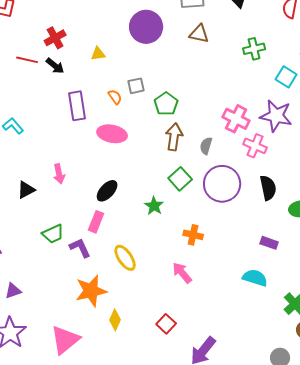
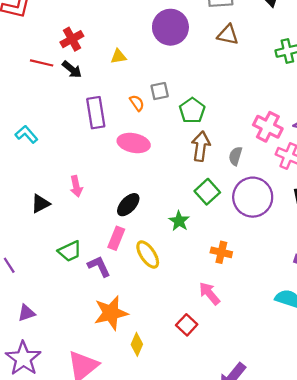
yellow ellipse: (125, 258) -> (148, 254), moved
red square: (166, 324) -> (187, 325), moved

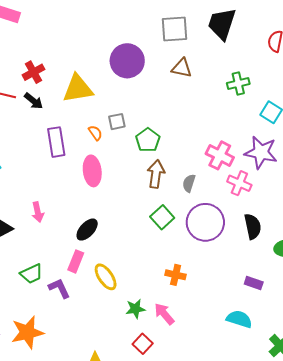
yellow triangle: (118, 56) -> (78, 89), size x2.0
pink ellipse: (134, 143) -> (92, 171), turned 72
green star: (179, 221) -> (135, 309), moved, turned 30
orange star: (111, 313) -> (27, 332), moved

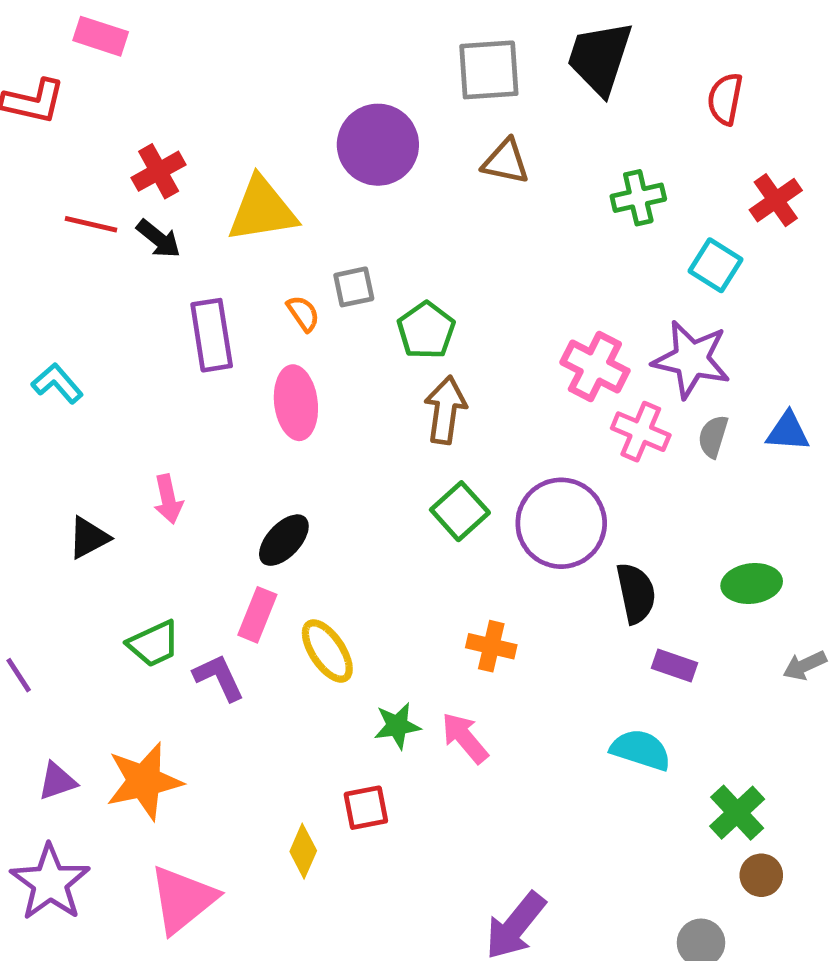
gray semicircle: (189, 183) -> (713, 436), moved
black semicircle: (253, 226) -> (636, 593), moved
red square: (143, 344) -> (366, 808), moved, turned 36

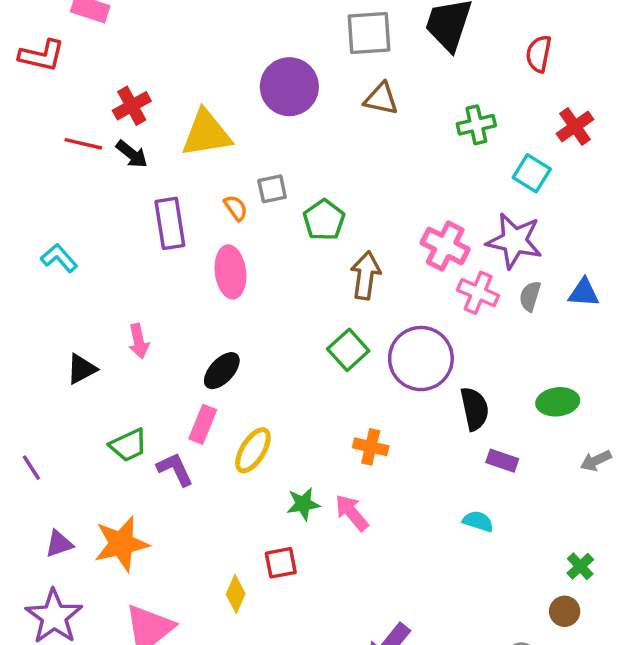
brown arrow: (445, 410) -> (366, 275), moved
yellow ellipse: (327, 651) -> (253, 450), turned 66
cyan semicircle: (641, 750) -> (478, 521), size x0.7
green cross: (737, 813) -> (580, 566), moved, size x0.7

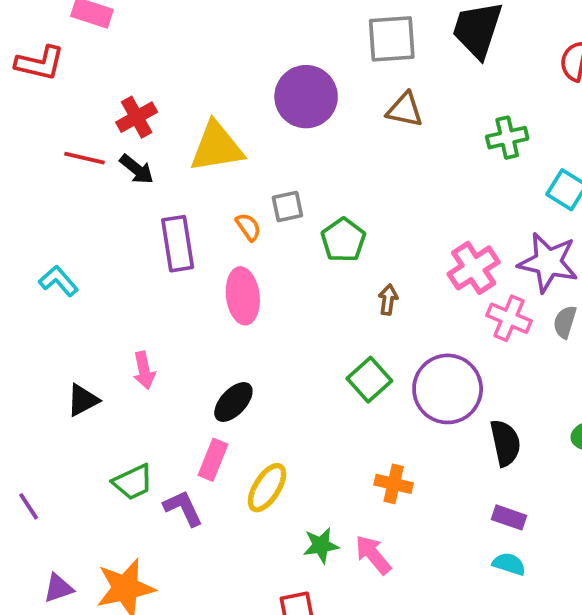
pink cross: (445, 246) -> (474, 268), turned 30
brown arrow: (366, 275) -> (388, 300), size x0.6
purple rectangle: (502, 461) -> (509, 517), moved

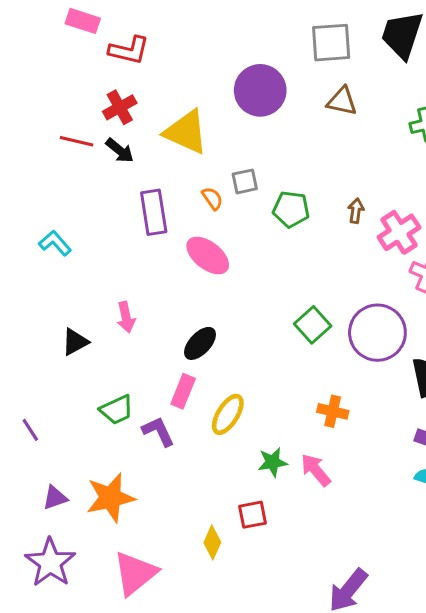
red L-shape: (40, 63) -> (129, 50), moved
yellow triangle: (217, 147) -> (186, 132), turned 33
green pentagon: (343, 240) -> (291, 209), turned -30
pink ellipse: (243, 296) -> (208, 255), turned -45
brown arrow: (388, 300) -> (356, 211), moved

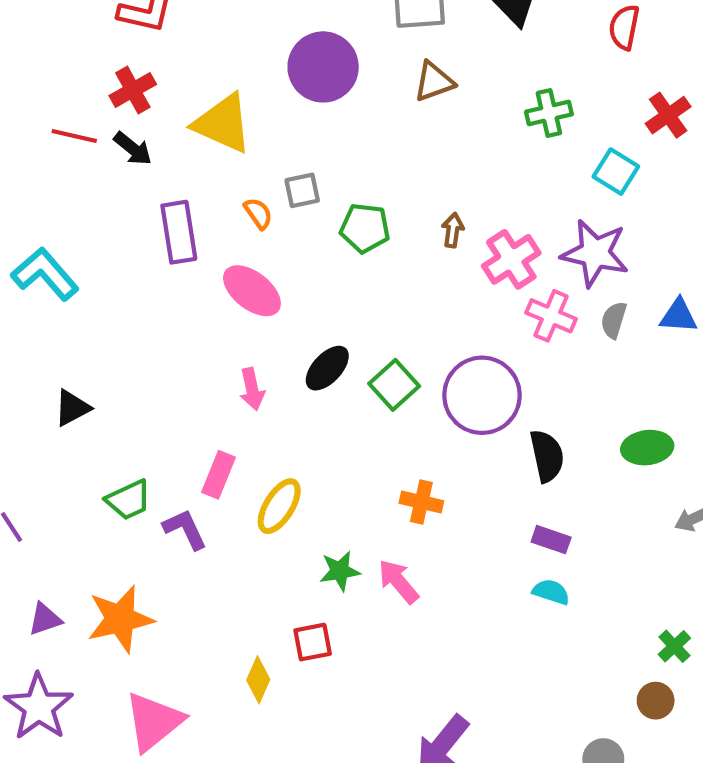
brown triangle: (342, 101) -> (434, 82), turned -32
cyan L-shape: (55, 243) -> (45, 274), size x1.5
pink arrow: (126, 317) -> (252, 389), moved
black ellipse: (200, 343) -> (327, 368), moved

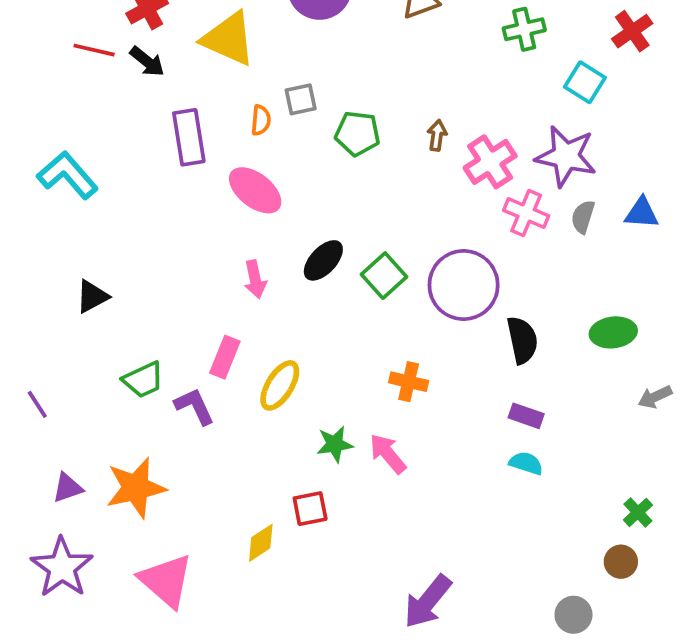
orange semicircle: (258, 213) -> (261, 120), turned 40
yellow diamond: (258, 680) -> (261, 543), turned 33
pink triangle: (154, 722) -> (166, 581), turned -40

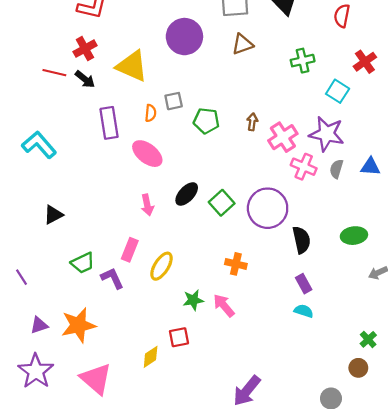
purple rectangle: (526, 416) -> (304, 284), turned 42

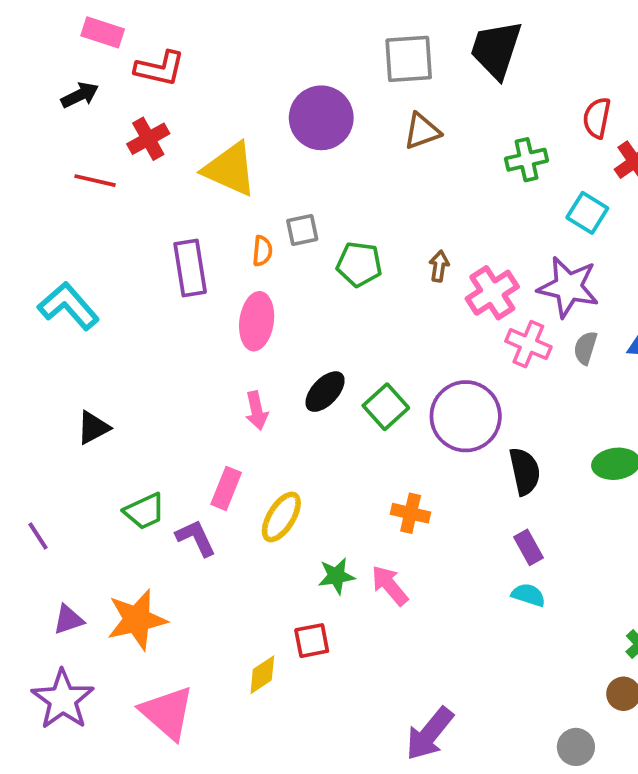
red semicircle: (342, 16) -> (597, 118), moved
black arrow: (85, 79) -> (80, 95), moved, turned -65
pink ellipse: (147, 154) -> (257, 321), turned 60

